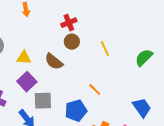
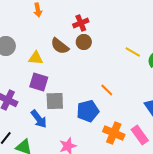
yellow line: (105, 49) -> (133, 52), moved, turned -35
brown semicircle: (54, 62) -> (60, 46), moved
purple square: (27, 82) -> (39, 82), turned -30

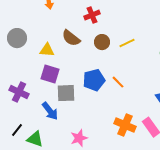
brown circle: (84, 42) -> (102, 42), moved
yellow line: (133, 52) -> (127, 43), moved, turned -56
blue pentagon: (88, 111) -> (94, 80), moved

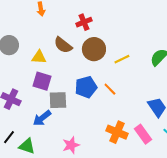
brown circle: (102, 42) -> (94, 49), size x1.5
yellow line: (127, 43) -> (122, 59), moved
blue arrow: (50, 111) -> (42, 118), turned 90

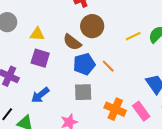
brown semicircle: (63, 45) -> (72, 42), moved
yellow line: (122, 59) -> (133, 36), moved
gray square: (58, 100) -> (83, 92), moved

